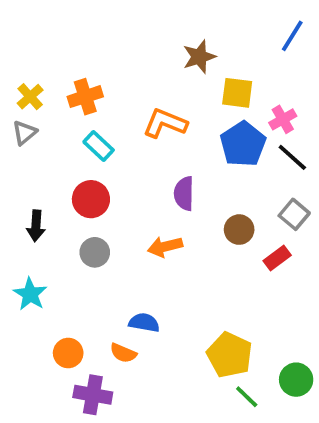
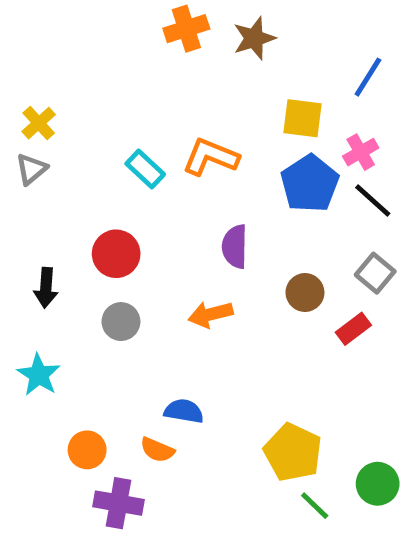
blue line: (292, 36) -> (368, 77), moved
brown star: (199, 57) -> (254, 38), moved
orange cross: (85, 97) -> (186, 29), moved
cyan rectangle: (99, 146) -> (145, 169), moved

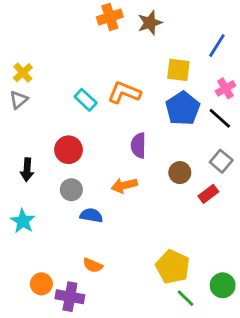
pink cross: (361, 152) -> (225, 88), moved
blue semicircle: (184, 411) -> (91, 215), moved
orange circle: (87, 450) -> (41, 284), moved

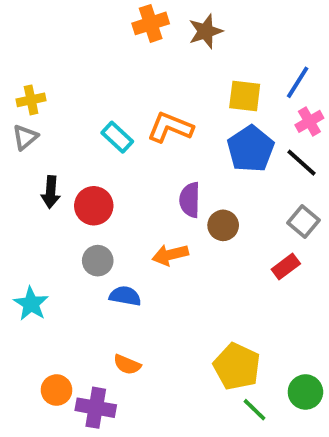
blue line: (217, 46) -> (298, 82), moved
yellow cross: (23, 73) -> (31, 100), turned 30
black arrow: (27, 170) -> (51, 192), moved
brown circle: (180, 173) -> (223, 225), moved

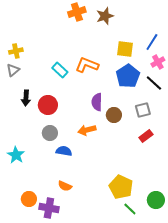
gray square: (304, 221) -> (143, 110), moved, turned 35

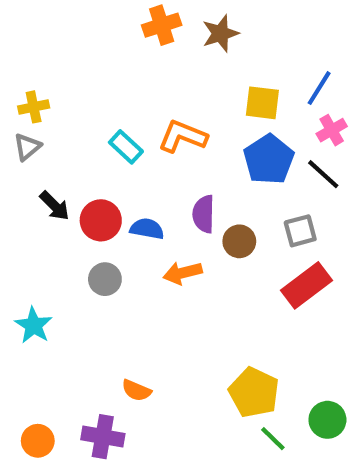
black arrow: (26, 98) -> (55, 206), turned -49
red rectangle: (146, 136) -> (306, 285), size x1.6
blue semicircle: (64, 151) -> (147, 229), moved
orange circle: (29, 199) -> (38, 441), moved

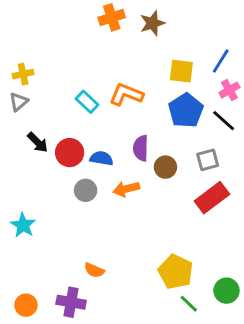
gray circle: (105, 279) -> (86, 190), moved

